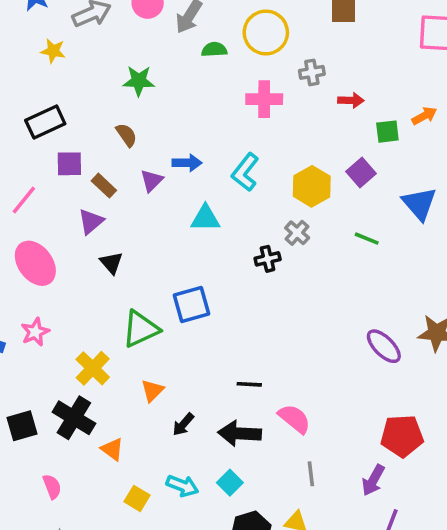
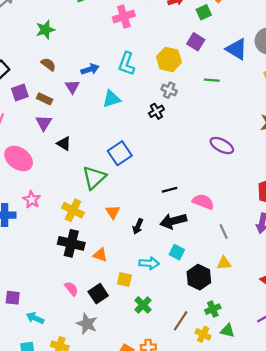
purple ellipse: (384, 346) -> (222, 146), moved
black square: (22, 426) -> (98, 294), moved

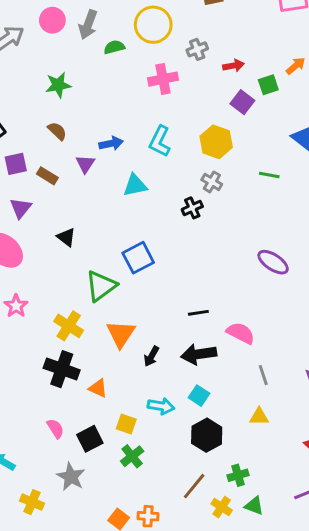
purple square: (196, 42) -> (242, 102), moved
purple triangle: (44, 123) -> (21, 208), moved
orange triangle: (113, 212) -> (121, 334), size x1.5
black hexagon: (199, 277) -> (207, 435), moved
green cross: (143, 305) -> (132, 456), moved

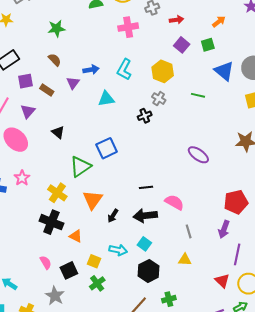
green square: (268, 85) -> (208, 45), moved

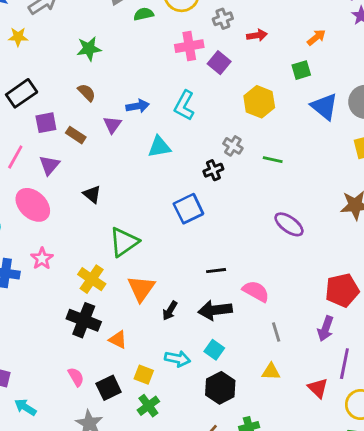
purple square: (182, 45) -> (219, 63), moved
yellow hexagon: (163, 71) -> (259, 102), moved
green line: (198, 95) -> (273, 160), moved
blue square: (107, 148) -> (188, 209), moved
red triangle: (222, 281) -> (318, 388), moved

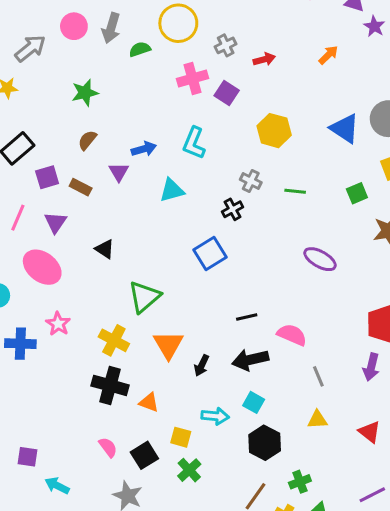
green square: (301, 70) -> (357, 193), moved
brown semicircle: (87, 93) -> (87, 140), turned -90

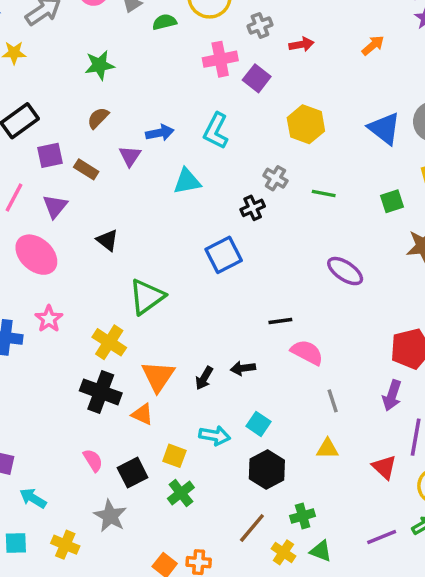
black line: (247, 317) -> (280, 321), moved
orange triangle: (168, 345) -> (158, 376), moved
black arrow: (250, 360) -> (243, 368), moved, size x0.6

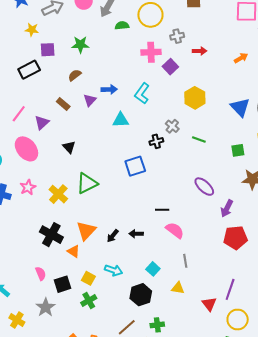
purple square: (50, 155) -> (48, 50), moved
yellow cross: (109, 342) -> (58, 194), moved
purple arrow: (392, 395) -> (227, 208), moved
cyan square: (258, 424) -> (153, 269), moved

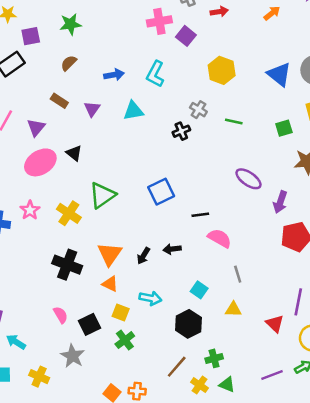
purple triangle: (90, 100) -> (92, 109), moved
pink ellipse: (26, 149) -> (40, 162), moved, turned -75
blue square: (135, 166) -> (161, 192), moved
orange triangle: (74, 251) -> (110, 284), moved

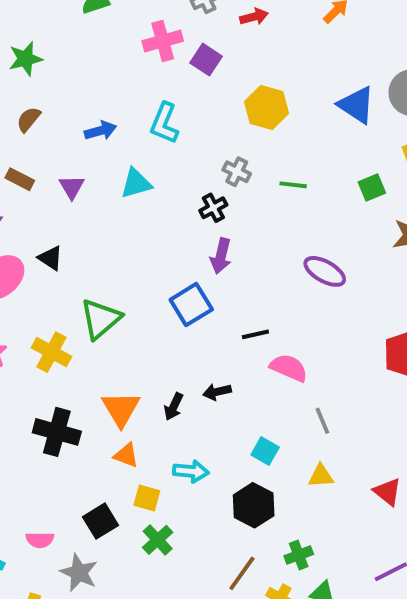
purple arrow: (280, 202) -> (221, 256), moved
pink semicircle: (61, 315) -> (40, 540), moved, turned 126

